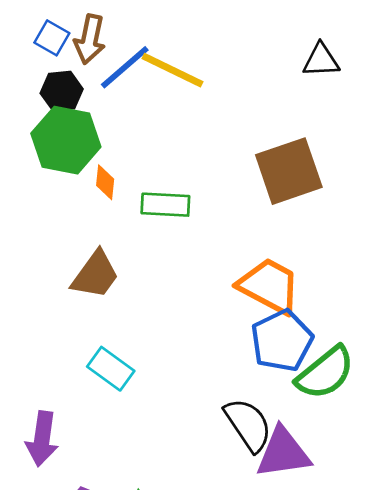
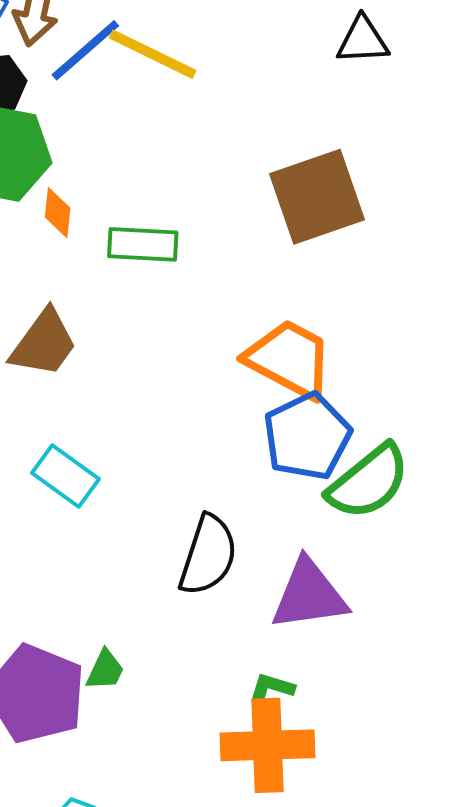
black semicircle: (248, 425) -> (208, 555), moved, turned 52

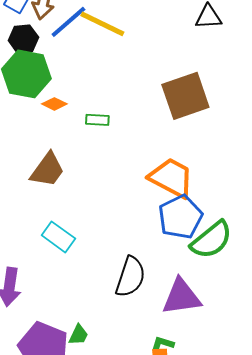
orange diamond: (58, 213) -> (54, 104), turned -70
green rectangle: (143, 244) -> (97, 120), size x0.7

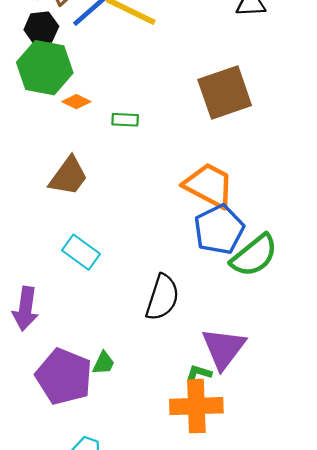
purple triangle: (181, 297) -> (224, 348), moved, turned -45

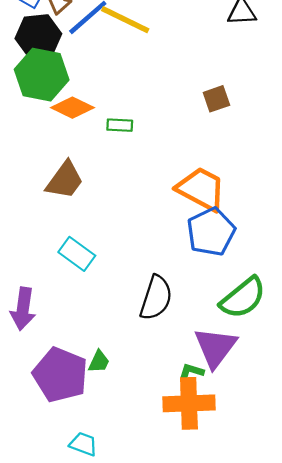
black hexagon: (41, 28) -> (38, 36), size x1.4
brown square: (225, 93) -> (216, 99), size x0.5
orange diamond: (76, 102) -> (72, 108), size x1.5
green semicircle: (254, 256) -> (243, 298), moved

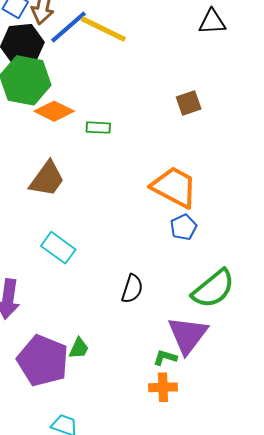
blue pentagon: (211, 232) -> (184, 227), size x0.6
black semicircle: (156, 298) -> (132, 289), size x0.7
orange cross: (189, 403) -> (163, 387), size x0.6

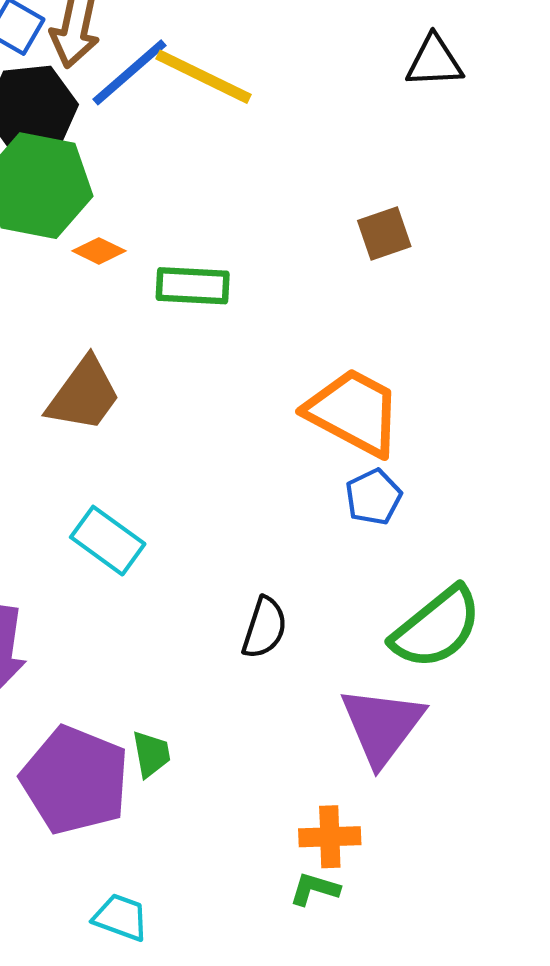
orange diamond: (54, 111) -> (99, 251), size x0.6
green rectangle: (98, 128) -> (193, 286), size x1.4
green trapezoid: (79, 348) -> (151, 754), turned -35
green L-shape: (165, 358) -> (315, 889), moved

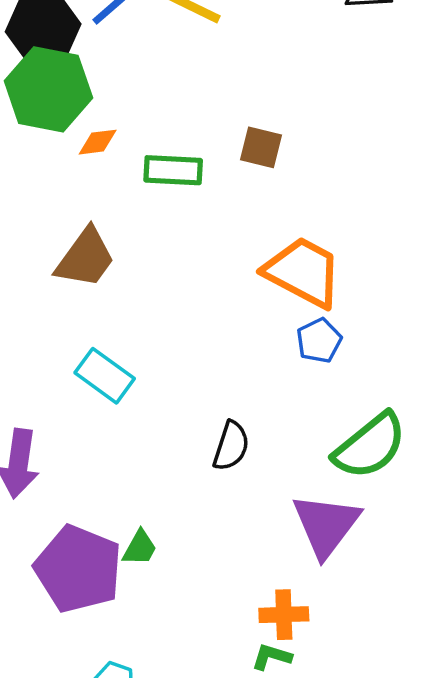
brown square: (384, 233) -> (261, 147), moved, turned 33
orange diamond: (99, 251) -> (98, 142), turned -33
green trapezoid: (151, 754) -> (140, 548), turned 39

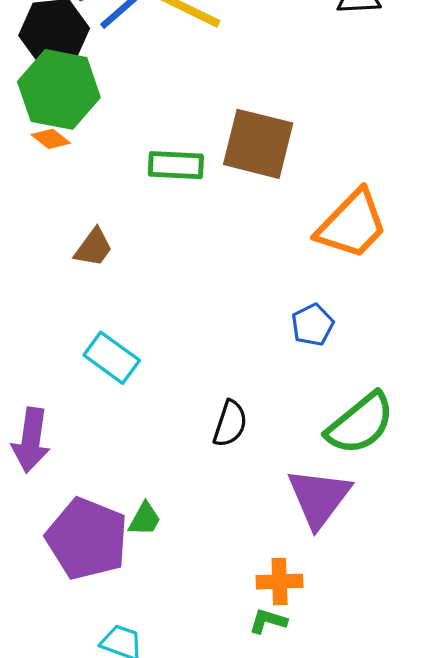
orange diamond: (98, 142) -> (51, 139), moved, turned 45
brown square: (261, 147) -> (258, 144), size x1.8
brown trapezoid: (85, 258) -> (94, 247), size x0.7
orange trapezoid: (303, 272) -> (352, 224), moved, turned 106

